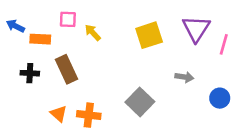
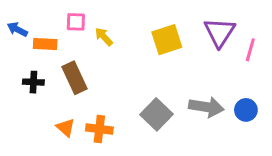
gray arrow: (184, 77) -> (206, 107), moved, size x1.6

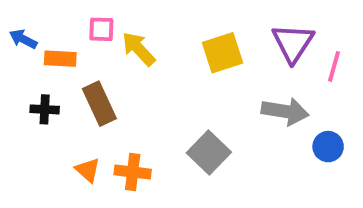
yellow arrow: (104, 37) -> (138, 49), size x1.4
gray arrow: (206, 107) -> (285, 111), moved

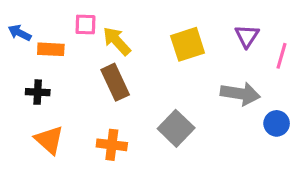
purple triangle: (293, 43) -> (247, 36), size x0.7
brown rectangle: (99, 104) -> (115, 82), moved
orange triangle: (88, 170) -> (49, 140), moved, size x1.4

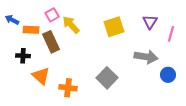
pink square: (85, 25) -> (52, 15), turned -32
brown rectangle: (115, 82) -> (51, 42), moved
orange triangle: (49, 140) -> (41, 76), moved

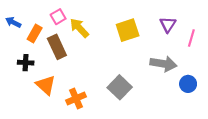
orange rectangle: (31, 30) -> (35, 33), turned -63
orange cross: (68, 88) -> (76, 98), turned -30

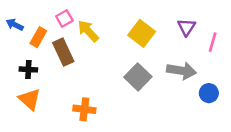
yellow square: (128, 30) -> (142, 33), turned -35
orange triangle: (46, 85) -> (30, 99), moved
gray square: (120, 87) -> (138, 77), moved
orange cross: (76, 98) -> (84, 109), turned 30

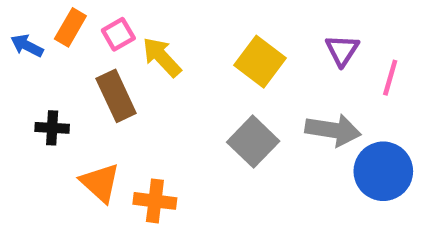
orange rectangle: (38, 37) -> (70, 27), moved
blue circle: (209, 93) -> (383, 171), size x1.6
orange triangle: (30, 99) -> (100, 183), moved

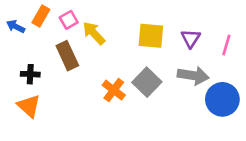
purple triangle: (342, 50) -> (191, 38), moved
yellow square: (260, 62) -> (151, 36), turned -32
orange triangle: (100, 183) -> (29, 106), moved
orange cross: (155, 201) -> (114, 90), moved, turned 30

